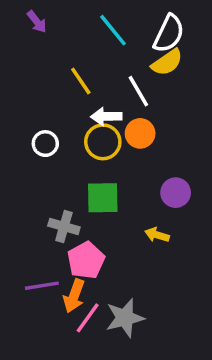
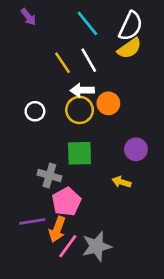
white line: (138, 91) -> (89, 60), moved

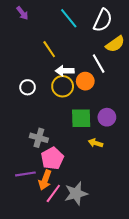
yellow semicircle: (129, 48) -> (115, 44), moved
white line: (89, 60) -> (99, 64), moved
green square: (80, 153) -> (81, 118), moved

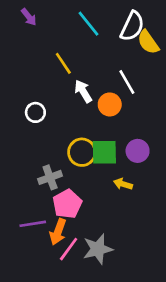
yellow semicircle: (115, 44) -> (148, 42), moved, turned 90
white arrow: (65, 71) -> (83, 91), turned 60
yellow circle: (63, 86) -> (82, 152), moved
gray cross: (39, 138) -> (50, 177), turned -36

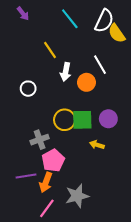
white arrow: (83, 91) -> (66, 72), turned -138
pink line: (69, 249) -> (47, 208), moved

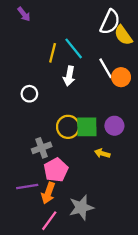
cyan line: (70, 19) -> (74, 48), moved
yellow line: (50, 50) -> (53, 53), turned 48
orange circle: (86, 82) -> (121, 77), moved

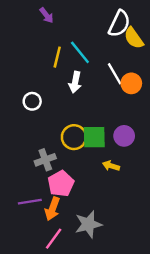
purple arrow: (24, 14) -> (46, 15), moved

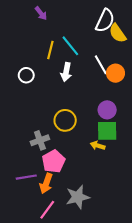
white circle: (32, 101) -> (26, 75), moved
purple circle: (124, 136) -> (107, 110), moved
green square: (94, 137) -> (107, 131), moved

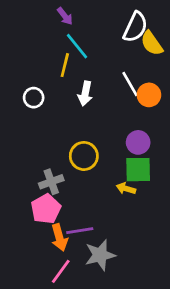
purple arrow: (41, 13) -> (65, 16), moved
cyan line: (70, 46) -> (77, 46), moved
pink pentagon: (54, 161) -> (46, 209), moved
purple line: (26, 177) -> (80, 231), moved
orange arrow: (46, 183) -> (59, 237), turned -36

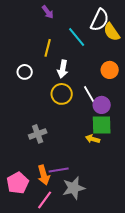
cyan line: (77, 46) -> (77, 37), moved
white line: (130, 84) -> (90, 95), moved
yellow circle: (84, 156) -> (62, 94), moved
pink pentagon: (46, 209) -> (18, 183), moved

